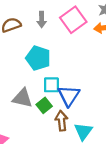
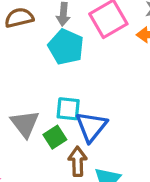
cyan pentagon: (38, 58) -> (66, 47), moved
gray triangle: (22, 98) -> (25, 124), turned 35

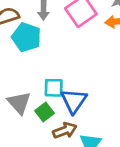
cyan pentagon: (66, 47) -> (26, 37), moved
brown arrow: (78, 161) -> (65, 130), turned 75

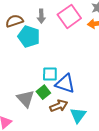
blue triangle: (74, 101) -> (65, 84), turned -45
gray triangle: (19, 103) -> (26, 99), moved

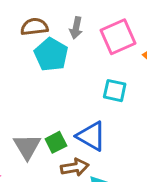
cyan square: (50, 74) -> (115, 91), moved

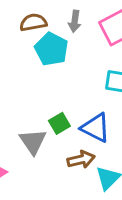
green square: (56, 142) -> (59, 123), moved

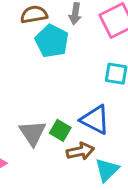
green square: (59, 123) -> (60, 130), moved, turned -30

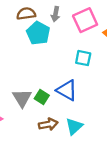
brown arrow: (80, 151) -> (48, 124), moved

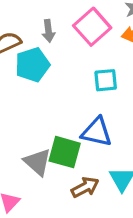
cyan pentagon: (38, 33) -> (32, 65), turned -30
green square: (42, 97) -> (65, 152), size x1.5

